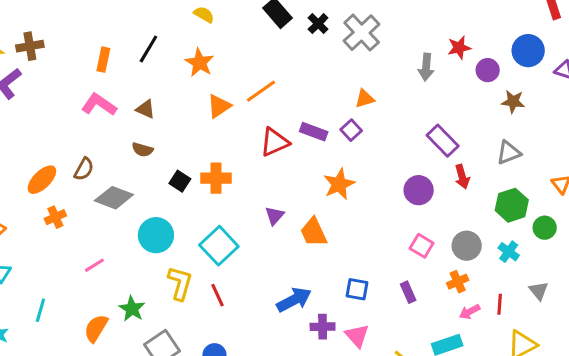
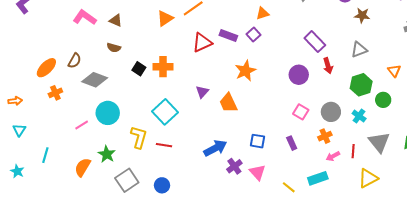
cyan circle: (156, 235) -> (108, 113), moved
gray triangle: (539, 291) -> (379, 142), size x1.6
red line: (217, 295) -> (164, 145), turned -56
purple cross: (323, 327) -> (234, 166), turned -35

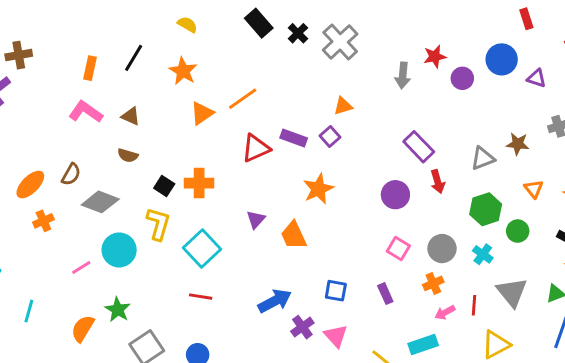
brown star: (362, 15) -> (518, 144), moved
yellow L-shape: (139, 137) -> (158, 224), moved

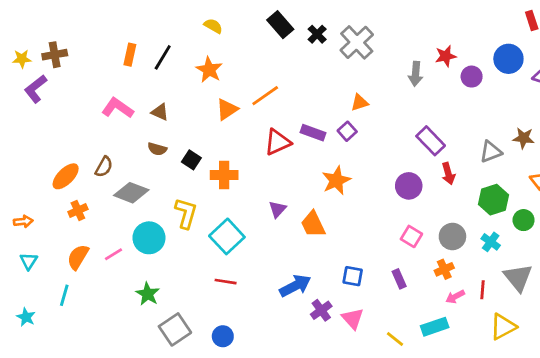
orange rectangle: (90, 68) -> (130, 55), moved
black square: (164, 186) -> (191, 160), moved
orange semicircle: (83, 329) -> (78, 257), moved

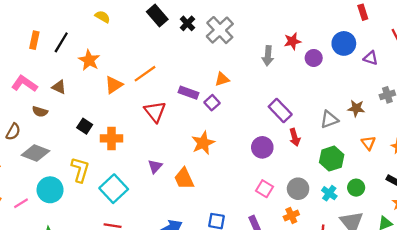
orange star: (209, 70) -> (89, 60), moved
purple rectangle: (313, 133) -> (189, 93), moved
red triangle: (277, 142) -> (155, 112), turned -45
brown semicircle: (157, 149) -> (40, 112), moved
green circle: (524, 220) -> (356, 188), moved

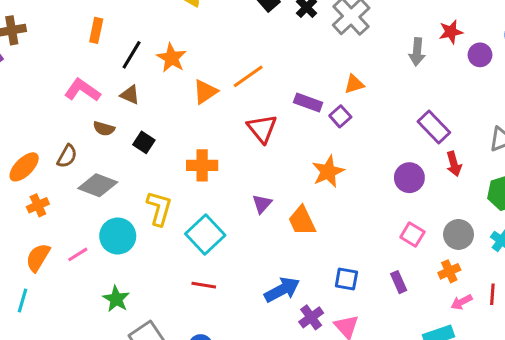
black line: (61, 42) -> (132, 55), moved
black square: (85, 126) -> (144, 142), moved

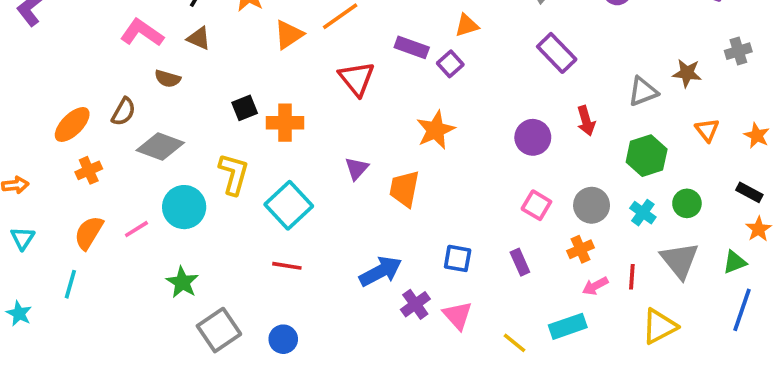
purple rectangle: (434, 127) -> (557, 53), moved
black square: (144, 142) -> (245, 108), moved, turned 35
orange trapezoid: (302, 221) -> (404, 189), turned 36

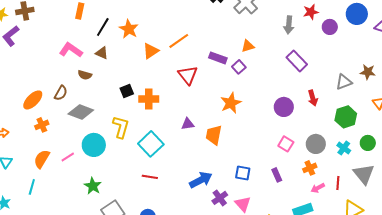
purple triangle: (357, 169) -> (188, 124), turned 40

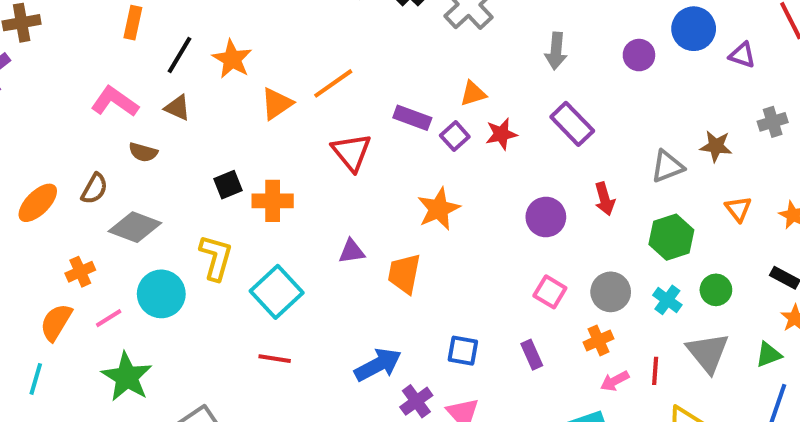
red star: (311, 12) -> (501, 134), moved
orange cross: (42, 125) -> (80, 272), moved
green star: (93, 186) -> (127, 377), moved, size x1.4

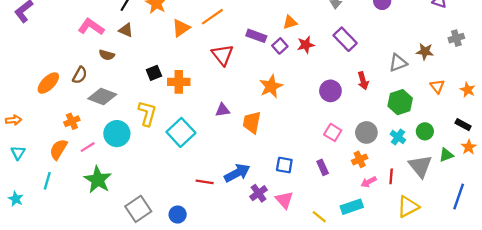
green triangle: (769, 355) -> (446, 155), moved
red line: (275, 359) -> (205, 182), moved

